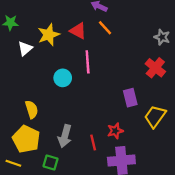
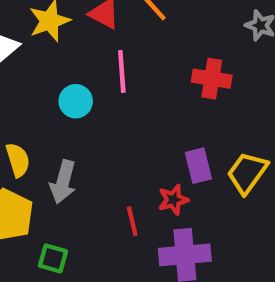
red cross: (155, 68) -> (212, 79), moved, turned -30
purple rectangle: (130, 98) -> (198, 166), moved
gray arrow: (65, 136) -> (63, 182), moved

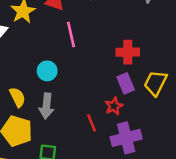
red cross: (212, 79) -> (128, 52), moved
cyan circle: (76, 101) -> (47, 71), moved

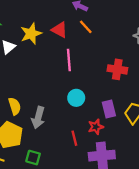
red cross: (128, 52) -> (117, 69), moved
cyan circle: (47, 71) -> (76, 98), moved

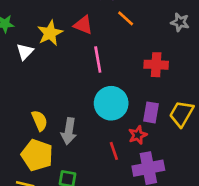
orange line: (86, 27) -> (126, 18), moved
cyan circle: (76, 98) -> (111, 103), size x1.6
purple rectangle: (109, 109) -> (151, 112), turned 30

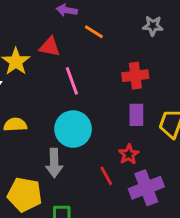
cyan circle: (111, 103) -> (73, 129), moved
purple rectangle: (151, 112) -> (136, 115), moved
yellow semicircle: (40, 121) -> (15, 125), moved, turned -60

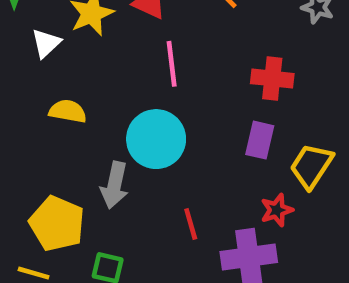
red star: (129, 154) -> (277, 210), moved

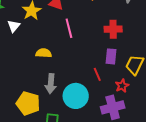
yellow semicircle: (68, 111) -> (44, 53), moved
cyan circle: (156, 139) -> (76, 96), moved
red line: (191, 224) -> (97, 74), moved

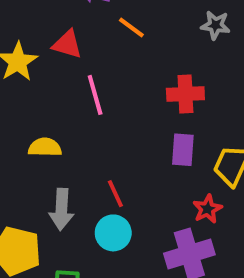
red line: (97, 74) -> (115, 194), moved
cyan circle: (76, 96) -> (113, 233), size x0.7

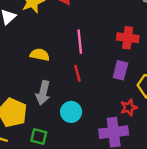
pink line: (95, 95) -> (80, 42), moved
red line: (115, 194) -> (77, 73), moved

